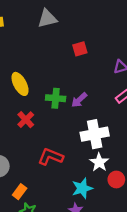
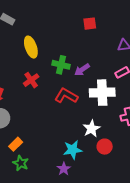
white cross: (95, 134) -> (102, 93), moved
red L-shape: (51, 157) -> (66, 96), moved

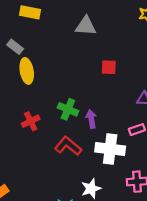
yellow ellipse: (31, 47) -> (27, 71), moved
purple arrow: (82, 70) -> (91, 119), turned 105

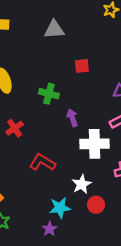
green cross: (68, 109) -> (49, 94), moved
red L-shape: (68, 146) -> (42, 162), moved

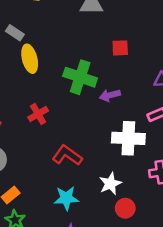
green cross: (49, 94) -> (80, 77), size x1.4
purple arrow: (72, 118) -> (110, 95), moved, turned -90
cyan star: (60, 208) -> (66, 198), moved

